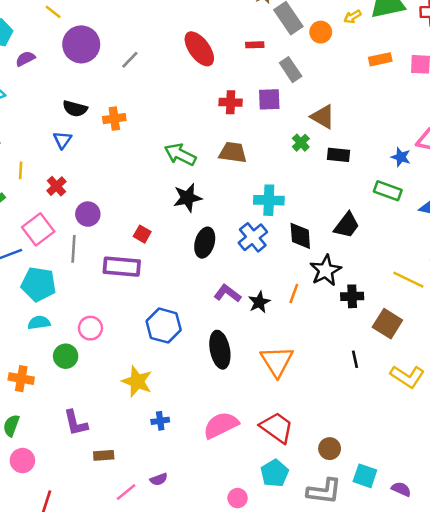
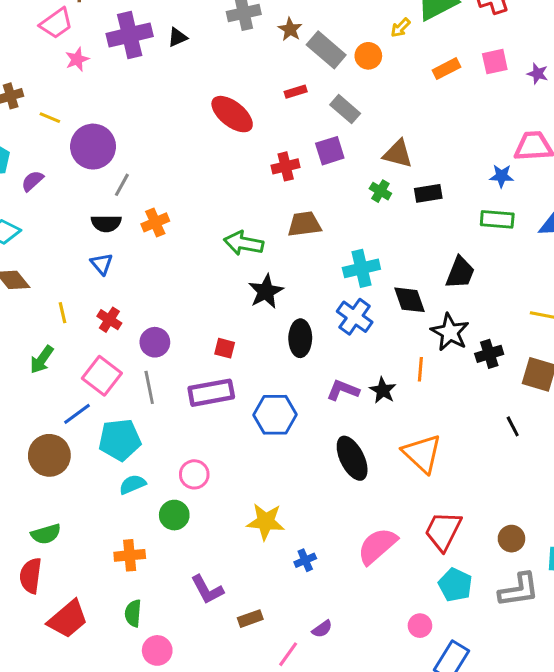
gray line: (130, 60) -> (122, 185), moved
blue hexagon: (164, 326) -> (275, 415), moved
red trapezoid: (277, 428) -> (443, 531), turned -84

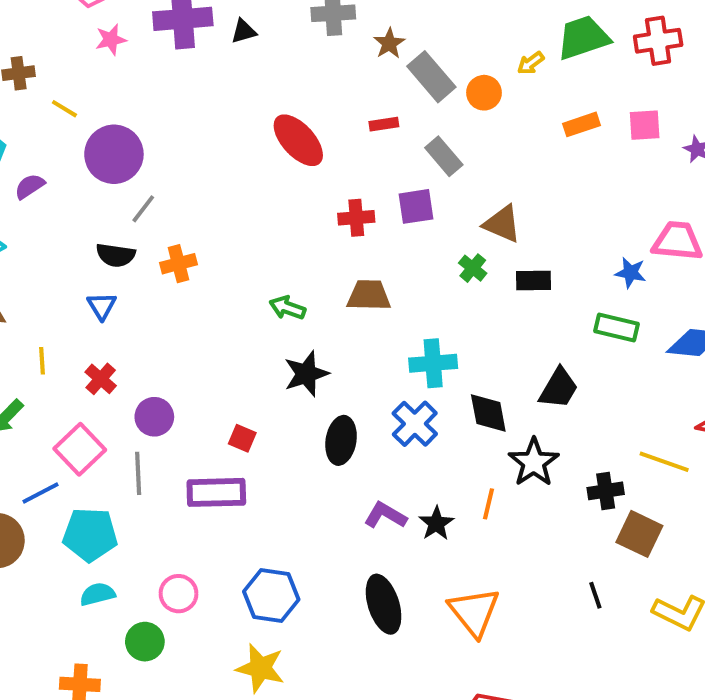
green arrow: (244, 243) -> (287, 308), size x0.7
black cross: (489, 354) -> (606, 491), moved
blue hexagon: (275, 415) -> (271, 596), moved

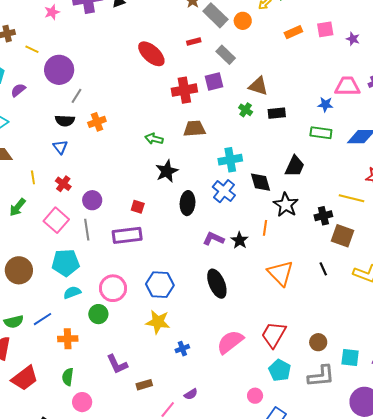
red cross: (356, 218) -> (184, 90), size x1.4
blue line: (40, 493) -> (43, 319), moved
pink circle: (179, 594) -> (113, 288), size x1.4
orange triangle: (474, 612) -> (280, 273), moved

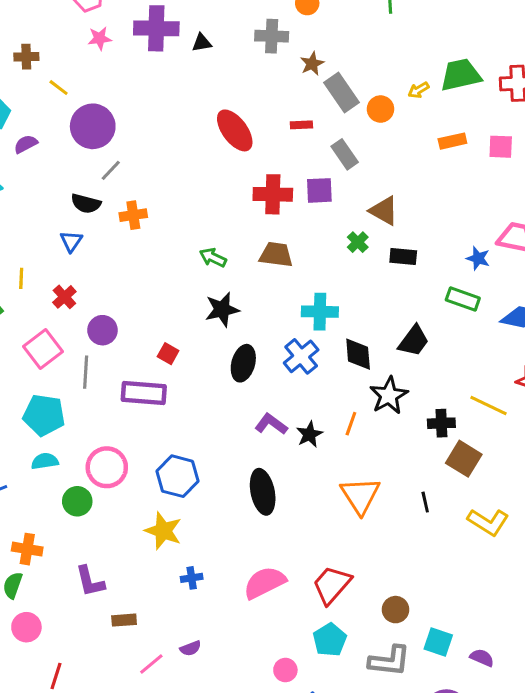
orange cross: (68, 339) -> (27, 549), moved

